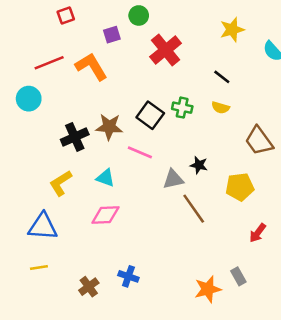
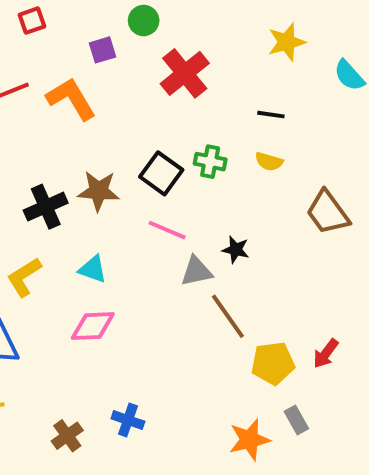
black line: (222, 77) -> (271, 115), turned -30
pink line: (140, 152) -> (167, 230), moved
yellow pentagon: (240, 187) -> (273, 363), moved

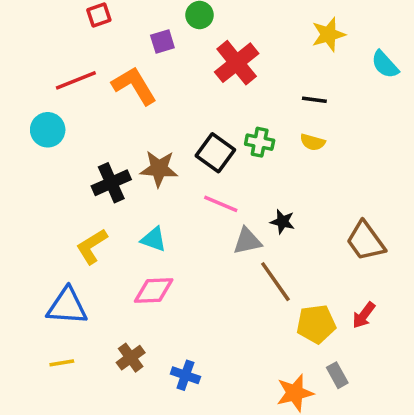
brown trapezoid: (328, 212) -> (366, 241), moved
brown cross: (67, 436) -> (131, 358), moved

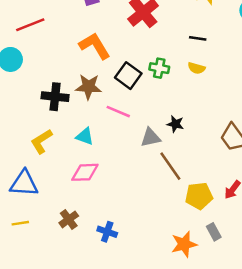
orange L-shape: (134, 86) -> (95, 46), moved
black cross: (111, 183) -> (55, 97), turned 30
pink line: (221, 204) -> (118, 112), moved

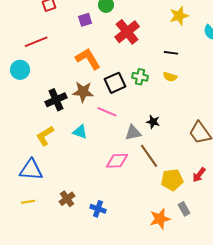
black square: (128, 76) -> (115, 83), turned 30
black cross: (55, 97) -> (56, 100), turned -30
pink diamond: (85, 172) -> (117, 161), moved

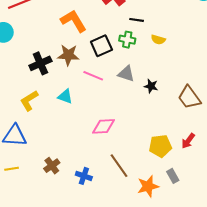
black line: (171, 53) -> (137, 20), moved
black star: (153, 122) -> (151, 86), moved
gray triangle: (133, 133) -> (126, 74), moved, turned 30
brown line: (149, 156) -> (119, 166), moved

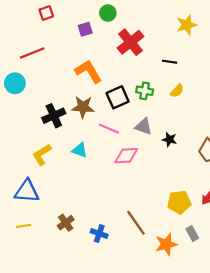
black line: (137, 20) -> (169, 62), moved
yellow semicircle: (158, 40) -> (177, 91), turned -64
pink diamond: (103, 126) -> (126, 156), moved

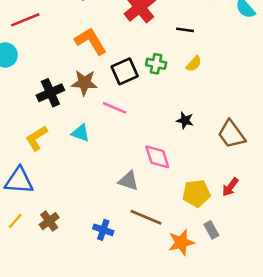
gray triangle: (143, 126) -> (128, 181), moved
pink diamond: (126, 156) -> (157, 157), moved, turned 75
brown cross: (66, 223) -> (49, 221), moved
brown line: (136, 223) -> (146, 217), turned -32
yellow line: (24, 226) -> (15, 221), turned -40

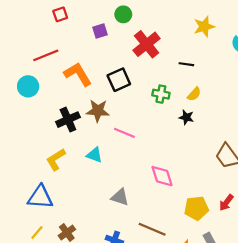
orange L-shape: (91, 41) -> (78, 74), moved
black square: (125, 71) -> (119, 80), moved
black star: (185, 120) -> (186, 117), moved
gray triangle: (128, 181) -> (120, 197), moved

